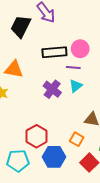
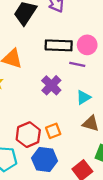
cyan triangle: (76, 86) -> (83, 97), moved
orange square: (77, 139) -> (53, 131), moved, turned 32

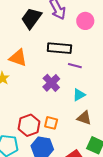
pink circle: (87, 45) -> (85, 21), moved
orange square: (53, 131) -> (51, 123), turned 32

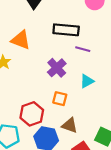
brown triangle: (84, 118) -> (70, 125), moved
orange square: (51, 123) -> (60, 99), moved

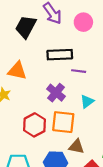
orange square: (60, 99) -> (63, 122), size x1.6
red hexagon: (32, 114) -> (34, 125), moved

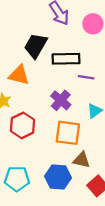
black trapezoid: (26, 27) -> (36, 46), moved
red hexagon: (34, 125) -> (23, 125), moved

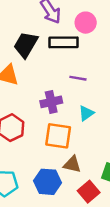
black rectangle: (66, 59) -> (64, 42), moved
purple cross: (61, 100) -> (51, 102), turned 36

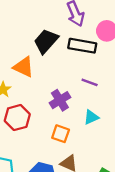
purple cross: (51, 102) -> (60, 100), turned -30
orange square: (58, 136) -> (61, 134), size x0.7

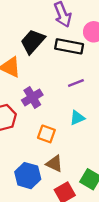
purple line: (90, 82) -> (76, 83), turned -42
purple cross: (60, 100) -> (32, 97), moved

